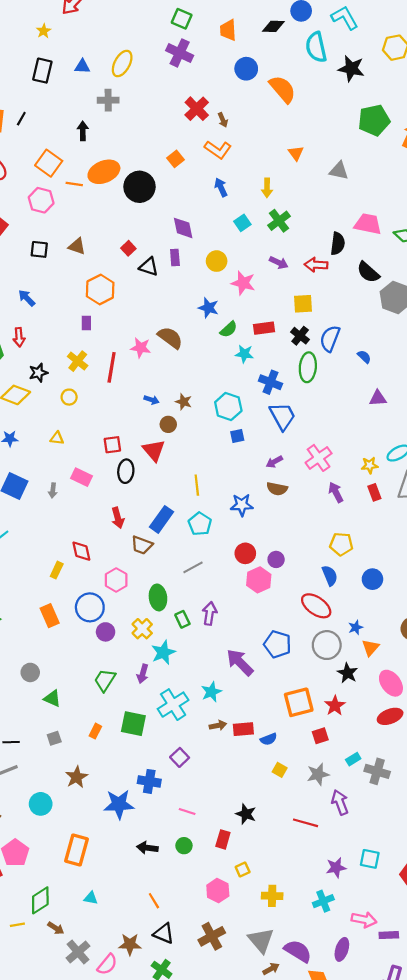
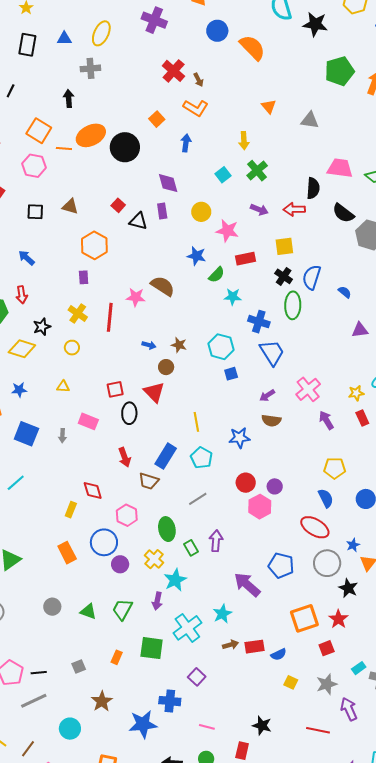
blue arrow: (221, 187) -> (186, 143), moved, turned 36
red rectangle: (264, 328) -> (245, 259), moved
green triangle: (52, 698) -> (88, 611), moved

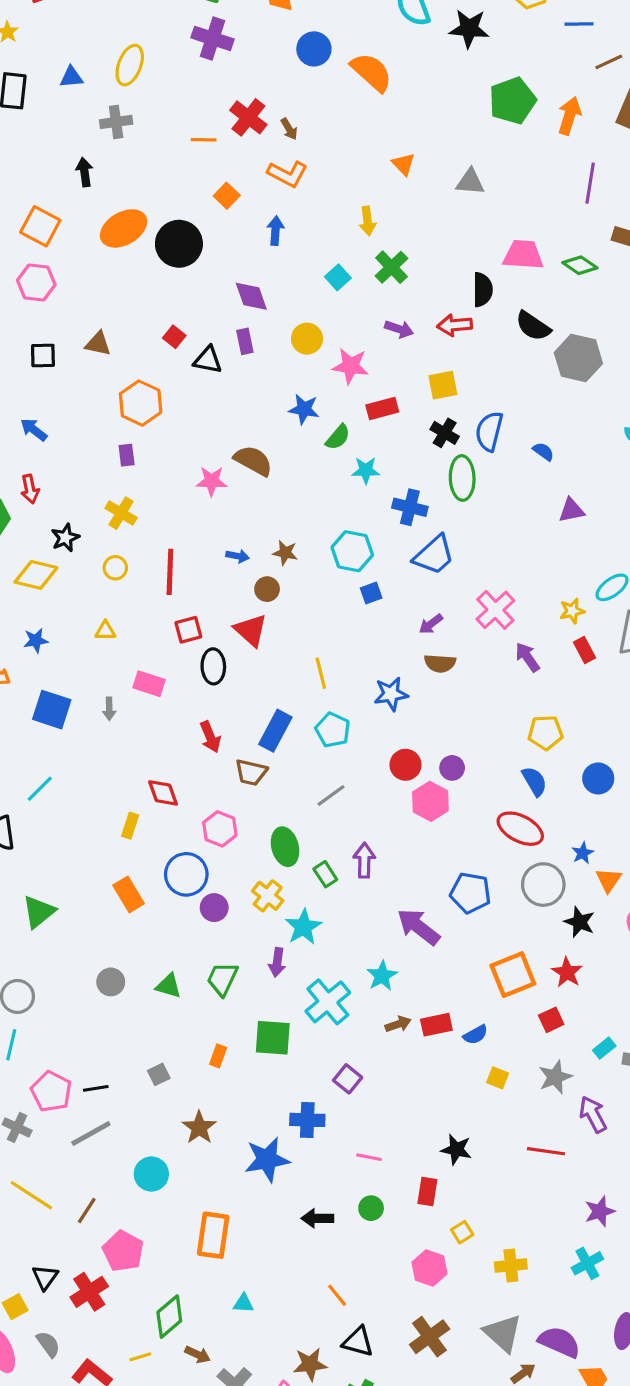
orange line: (64, 149) -> (204, 140), moved
red line: (110, 317) -> (170, 572), moved
blue trapezoid: (272, 352) -> (434, 555), turned 84

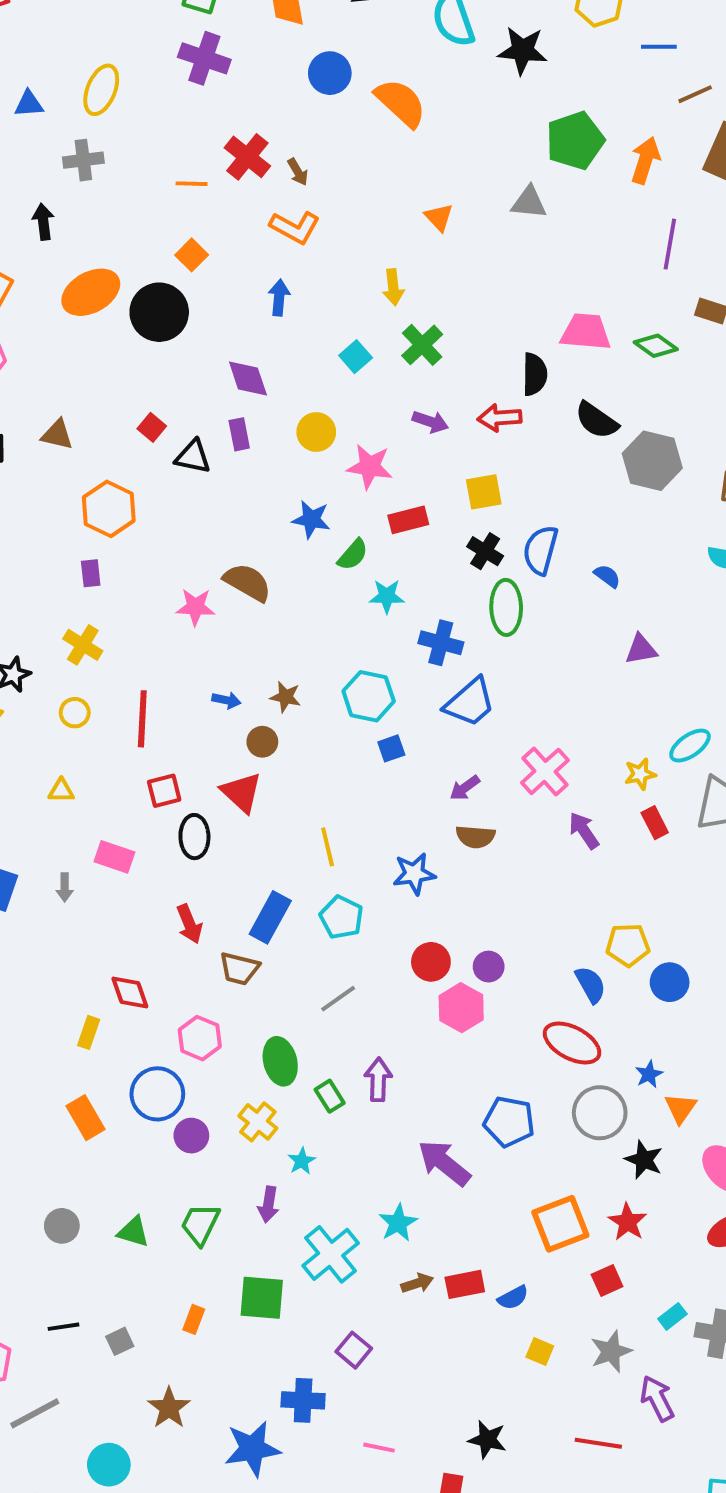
gray triangle: (470, 182) -> (529, 202), moved
orange square: (227, 196) -> (192, 255), moved
yellow pentagon: (545, 733) -> (628, 945), moved
cyan star: (303, 927) -> (302, 1161), size x0.6
black line: (96, 1088) -> (64, 1327), moved

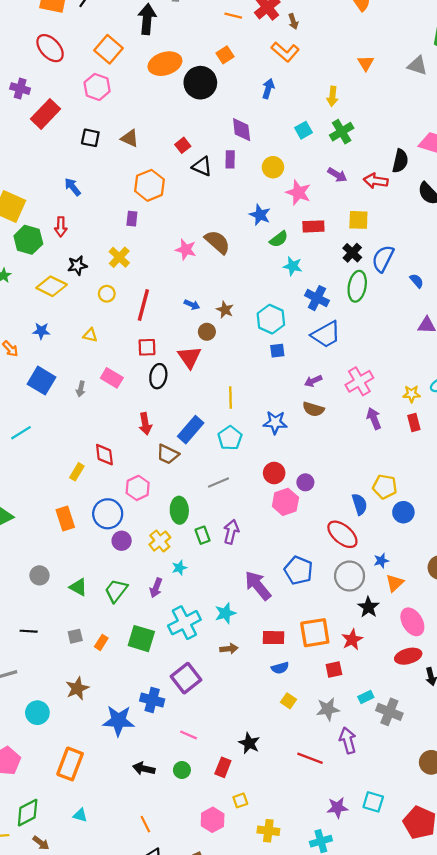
black arrow: (43, 222) -> (147, 19), size x1.5
red rectangle: (465, 1284) -> (273, 638), moved
gray square: (120, 1341) -> (75, 636), moved
purple square: (354, 1350) -> (186, 678), size x1.5

